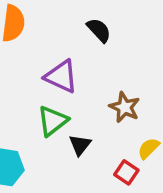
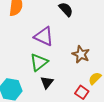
black triangle: (80, 145) -> (47, 82), moved

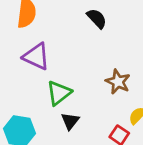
purple triangle: (44, 36) -> (36, 56), moved

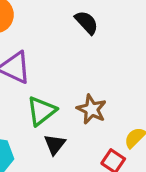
brown star: (118, 82) -> (92, 109), moved

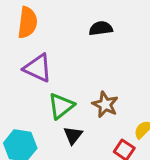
black semicircle: (86, 22) -> (101, 28), turned -55

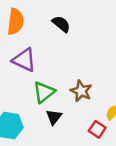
black semicircle: (101, 28) -> (61, 24), moved, turned 48

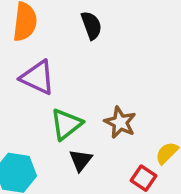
black semicircle: (61, 24) -> (91, 25), turned 30

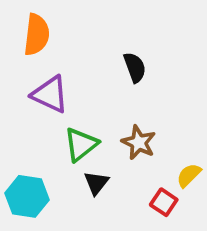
black semicircle: (91, 25) -> (135, 67), moved

